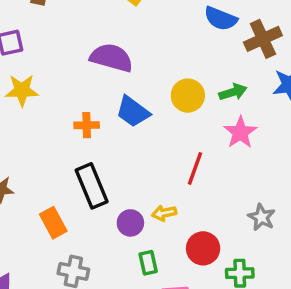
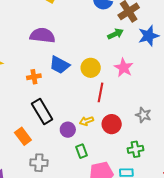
green arrow: (233, 92) -> (115, 34), moved
yellow circle: (188, 96) -> (91, 68), moved
red circle: (203, 248) -> (112, 124), moved

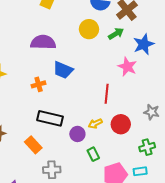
blue star: (149, 36) -> (144, 44), moved
yellow circle: (91, 68) -> (89, 29), moved
black rectangle: (42, 112) -> (50, 118), turned -40

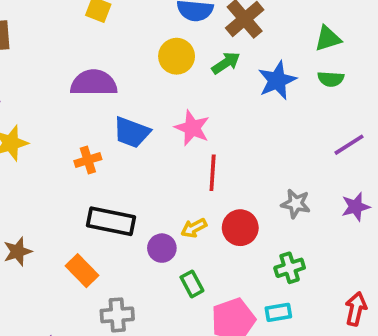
pink star: (127, 67) -> (192, 128), moved

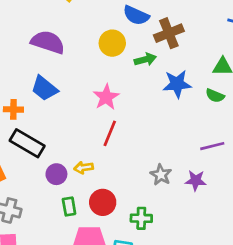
blue trapezoid: (132, 132) -> (44, 88), moved
orange cross: (88, 160) -> (13, 109), moved
purple star: (356, 207) -> (196, 180), moved
red circle: (240, 228) -> (103, 202), moved

